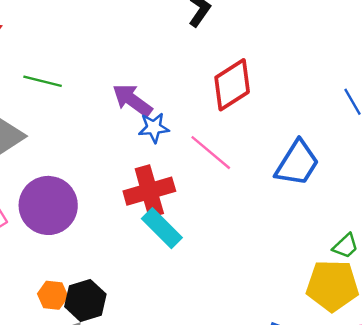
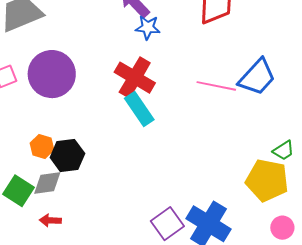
pink line: (211, 153) -> (216, 86), moved, turned -39
red cross: (149, 191) -> (135, 78), turned 36

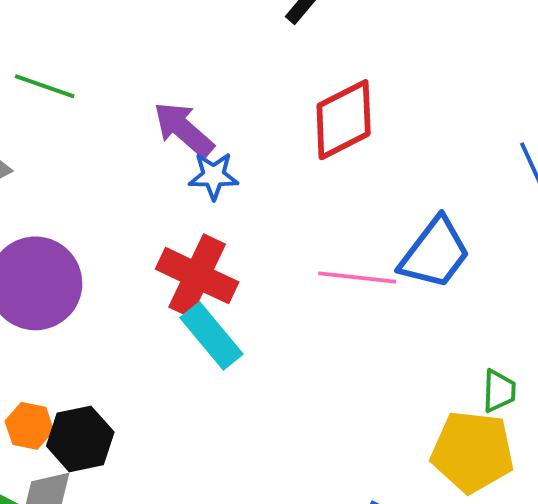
green trapezoid: (283, 150) -> (499, 391), turned -50

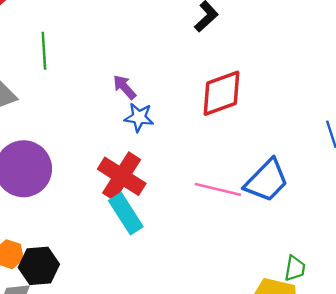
green line: (45, 86) -> (44, 51), turned 60
purple arrow: (184, 129) -> (124, 87), size x0.7

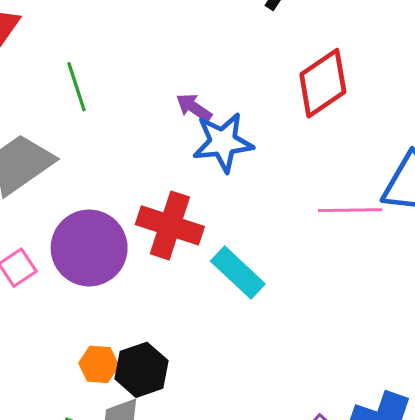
blue star: (139, 117) -> (223, 142), size x1.5
red cross: (122, 176) -> (170, 225), moved

